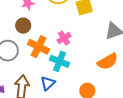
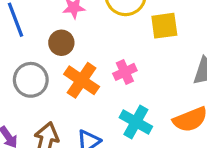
cyan cross: (59, 61) -> (136, 122), moved

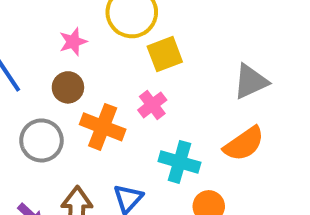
yellow square: (164, 26) -> (165, 54), moved

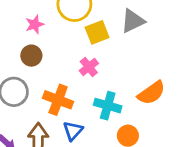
gray triangle: (251, 82) -> (133, 21), moved
orange cross: (103, 127) -> (58, 100), moved

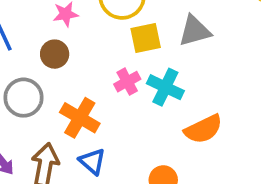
cyan cross: (108, 106) -> (165, 87), moved
blue triangle: (73, 131) -> (92, 161), turned -40

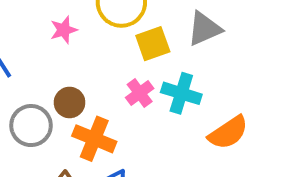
brown circle: (55, 54) -> (70, 102), moved

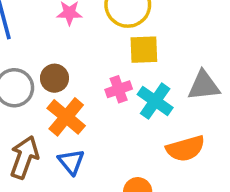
gray triangle: (204, 29) -> (204, 86), moved

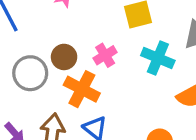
pink cross: (119, 89) -> (105, 55), moved

